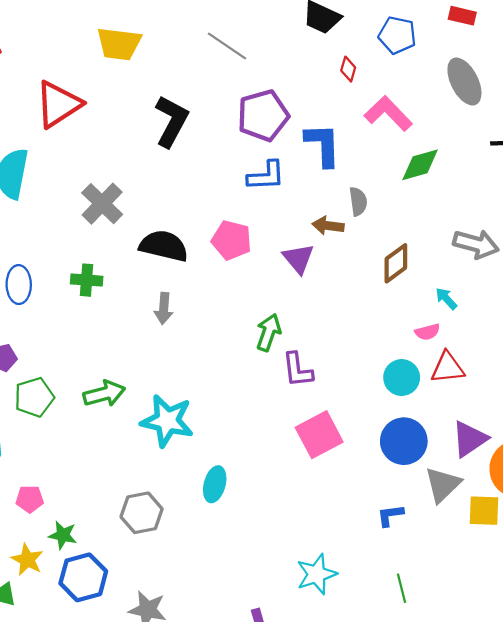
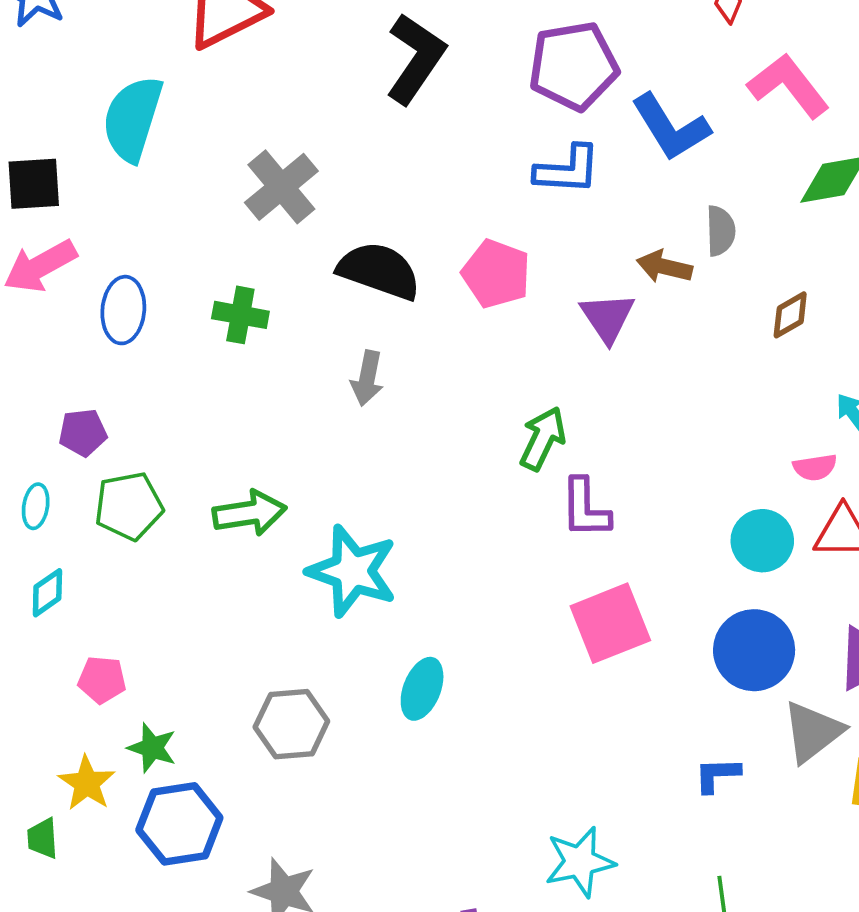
blue L-shape: (323, 145) -> (671, 127), turned 144
brown diamond: (396, 263) -> (790, 315), moved, size x0.7

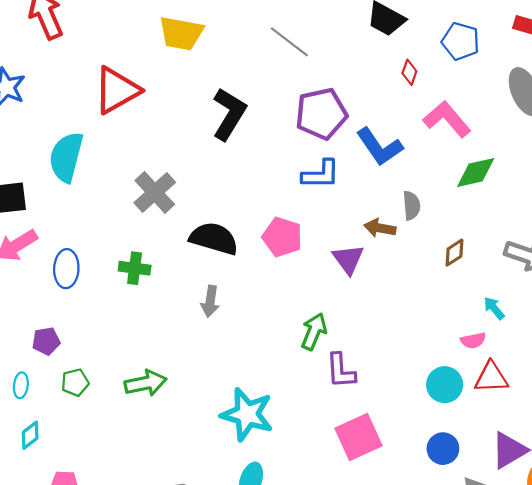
green pentagon: (129, 506) -> (75, 383), size x0.7
cyan star: (352, 571) -> (247, 414), moved
blue circle: (754, 650) -> (443, 449), size x0.7

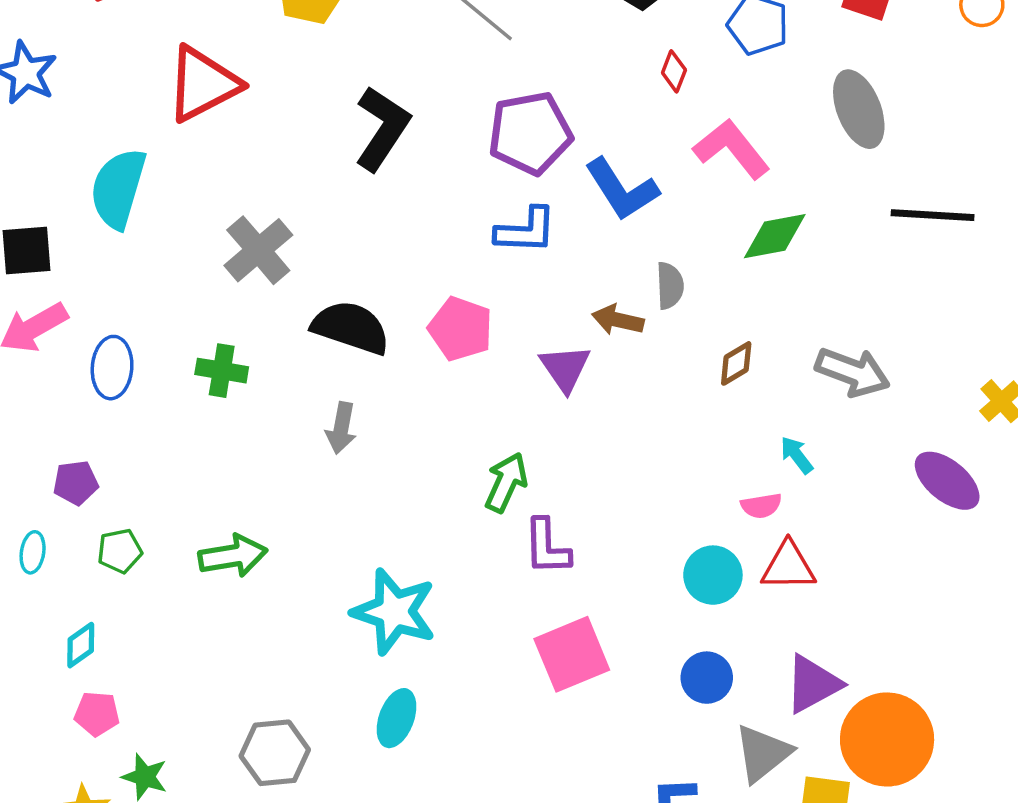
cyan diamond: (30, 435) -> (81, 645), moved

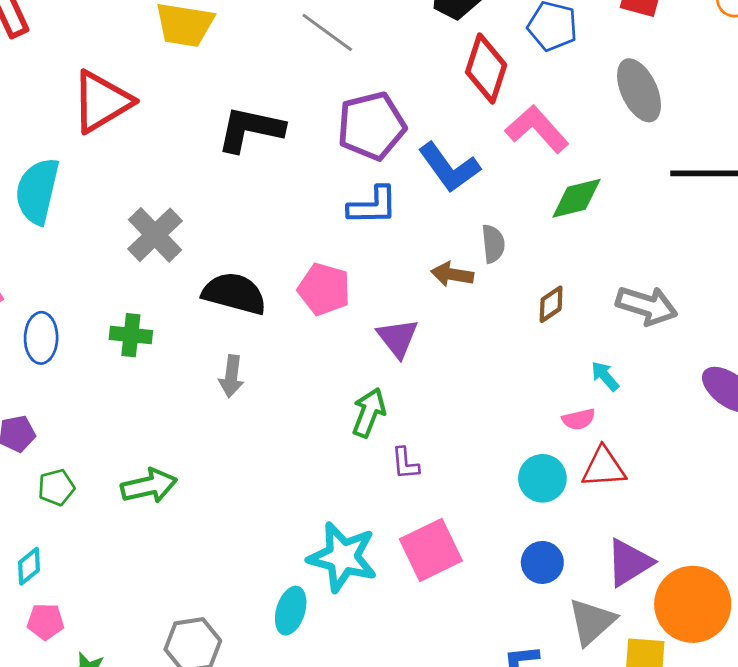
red diamond: (674, 71) -> (486, 68), size x2.0
black L-shape: (382, 128) -> (250, 129), turned -108
purple triangle: (565, 368) -> (398, 338), moved
purple L-shape: (547, 547) -> (405, 463), size x0.7
cyan star: (394, 612) -> (343, 557), moved

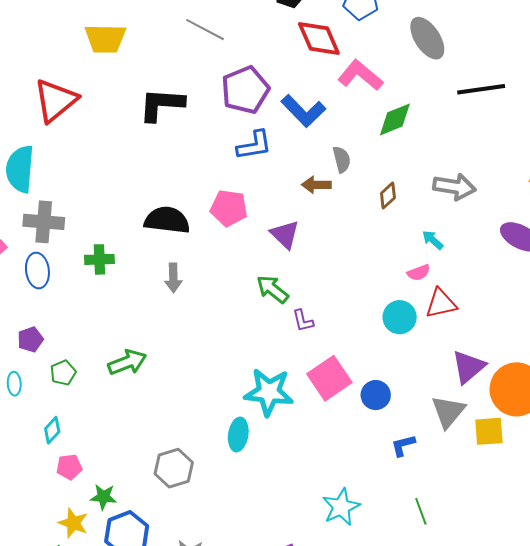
red diamond: (486, 68) -> (319, 38), turned -33
gray cross: (155, 235) -> (44, 222), moved, turned -33
green arrow: (369, 413) -> (272, 289), turned -64
blue circle: (542, 562) -> (376, 395), moved

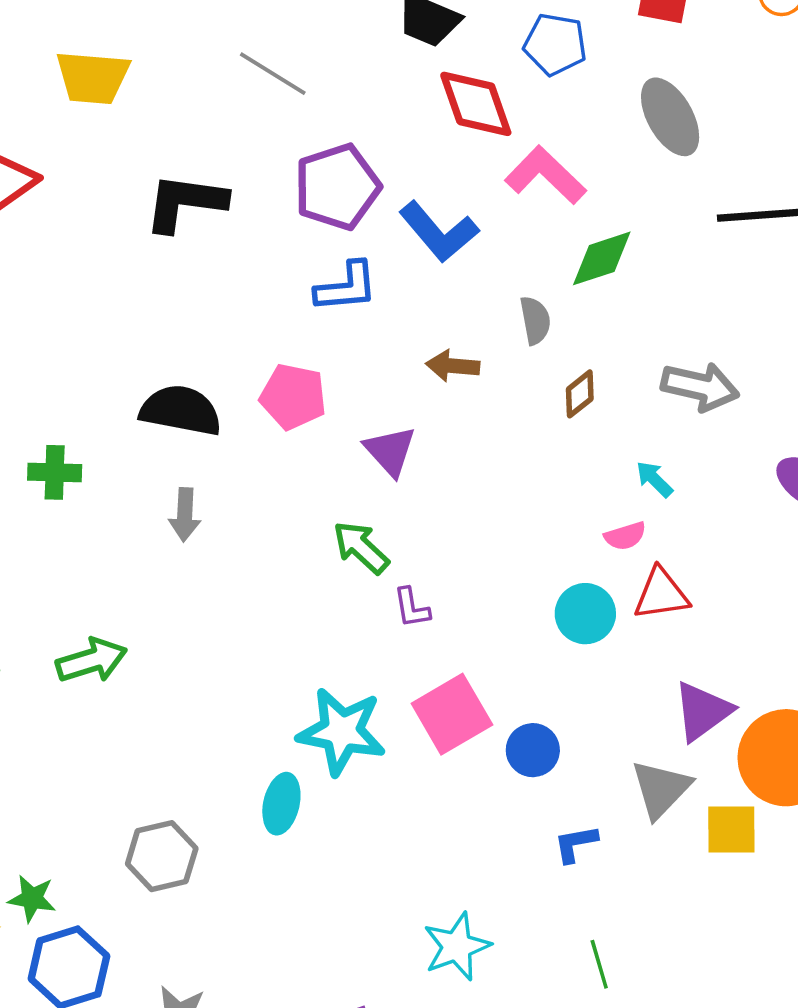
gray semicircle: (342, 159) -> (535, 320), moved

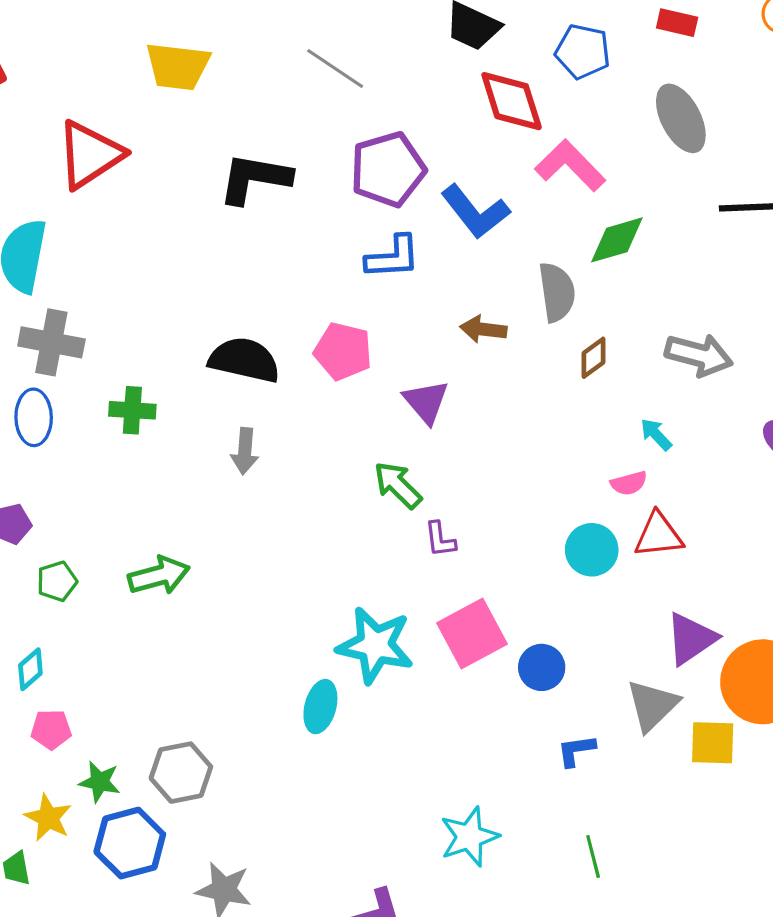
gray semicircle: (535, 320) -> (557, 292), size x1.4
gray hexagon: (162, 856) -> (181, 773), moved

